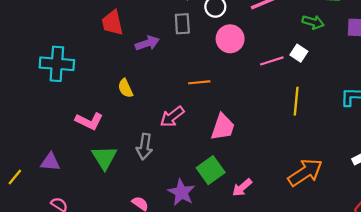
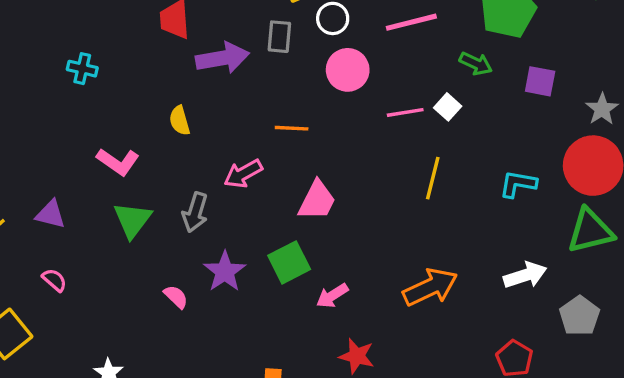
purple arrow: (147, 43) -> (222, 58), size x1.4
cyan cross: (57, 64) -> (82, 69), size x0.6
purple star: (181, 192) -> (225, 271), moved

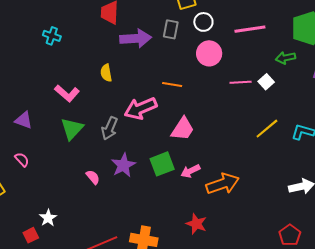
green arrow: (476, 63) -> (286, 58), turned 138
pink arrow: (243, 174) -> (141, 108), size x1.4
yellow line: (433, 178) -> (267, 129), moved, turned 30
orange arrow: (430, 287) -> (223, 184), moved
pink arrow: (332, 296) -> (190, 171), moved

